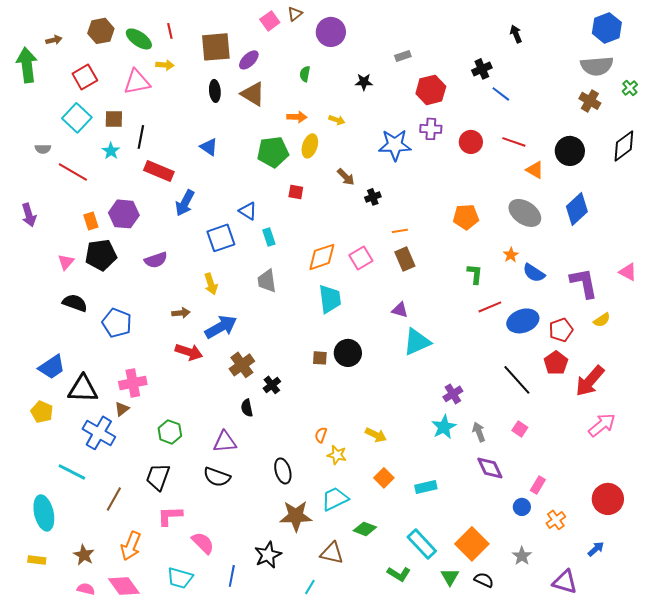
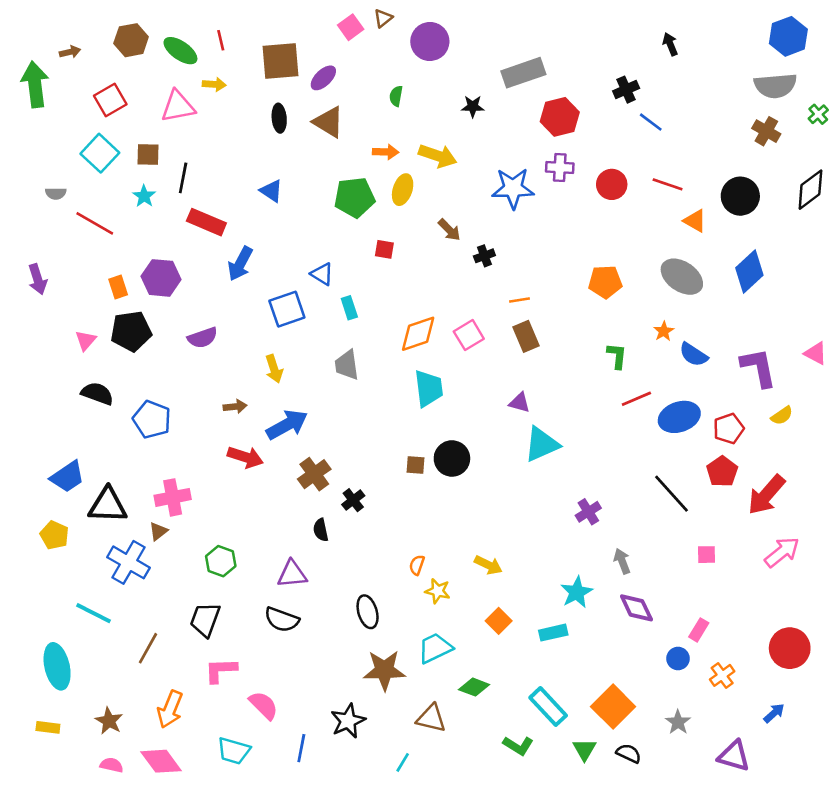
gray rectangle: (403, 56) -> (523, 73), size x2.0
yellow arrow: (337, 120) -> (438, 156), size x1.8
cyan star: (444, 427) -> (577, 592), moved
pink square: (520, 429) -> (707, 555), moved, turned -35

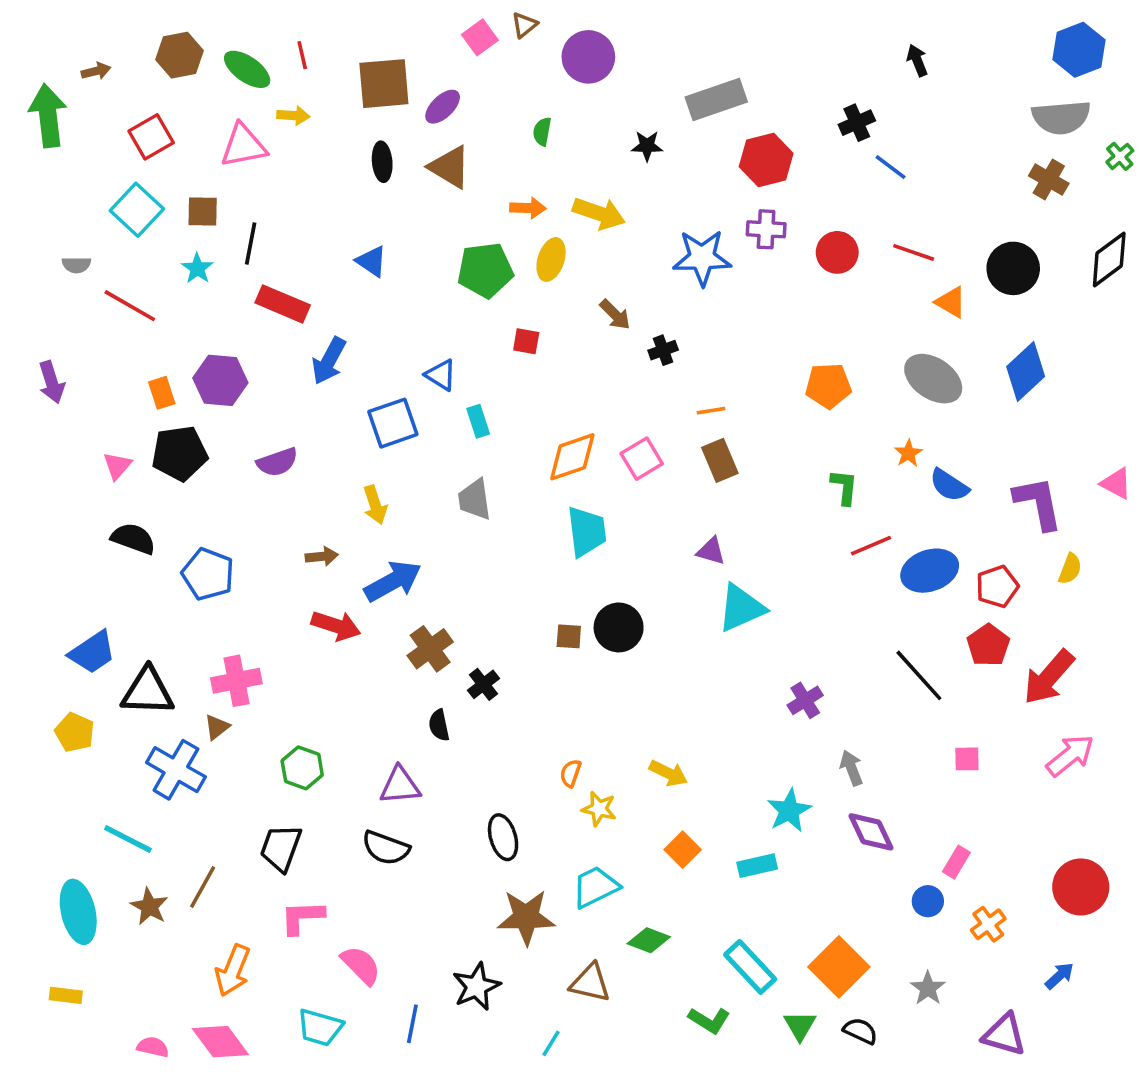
yellow semicircle: (782, 416) -> (1070, 569), turned -35
brown star: (109, 721) -> (149, 907), moved

